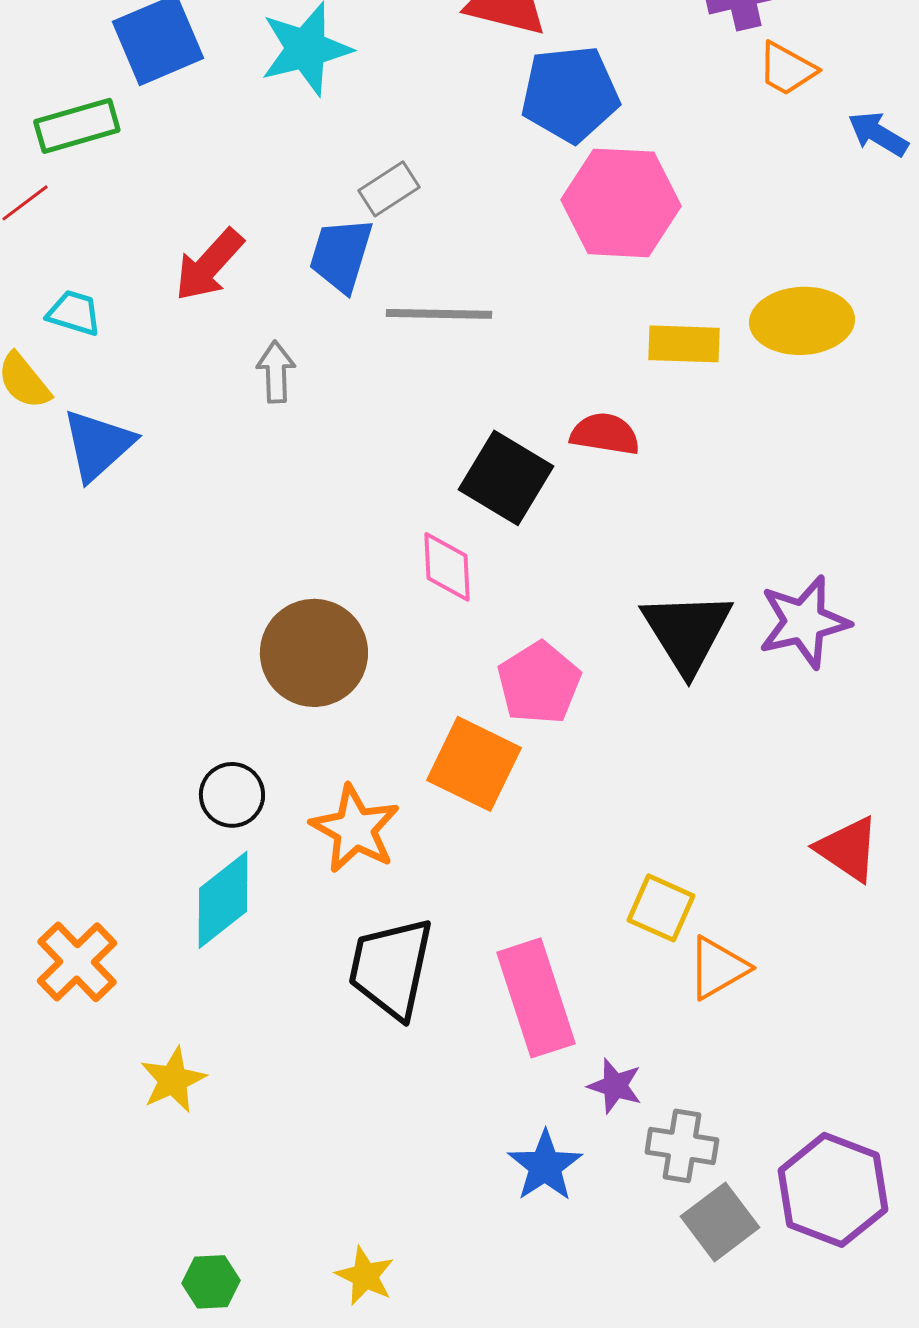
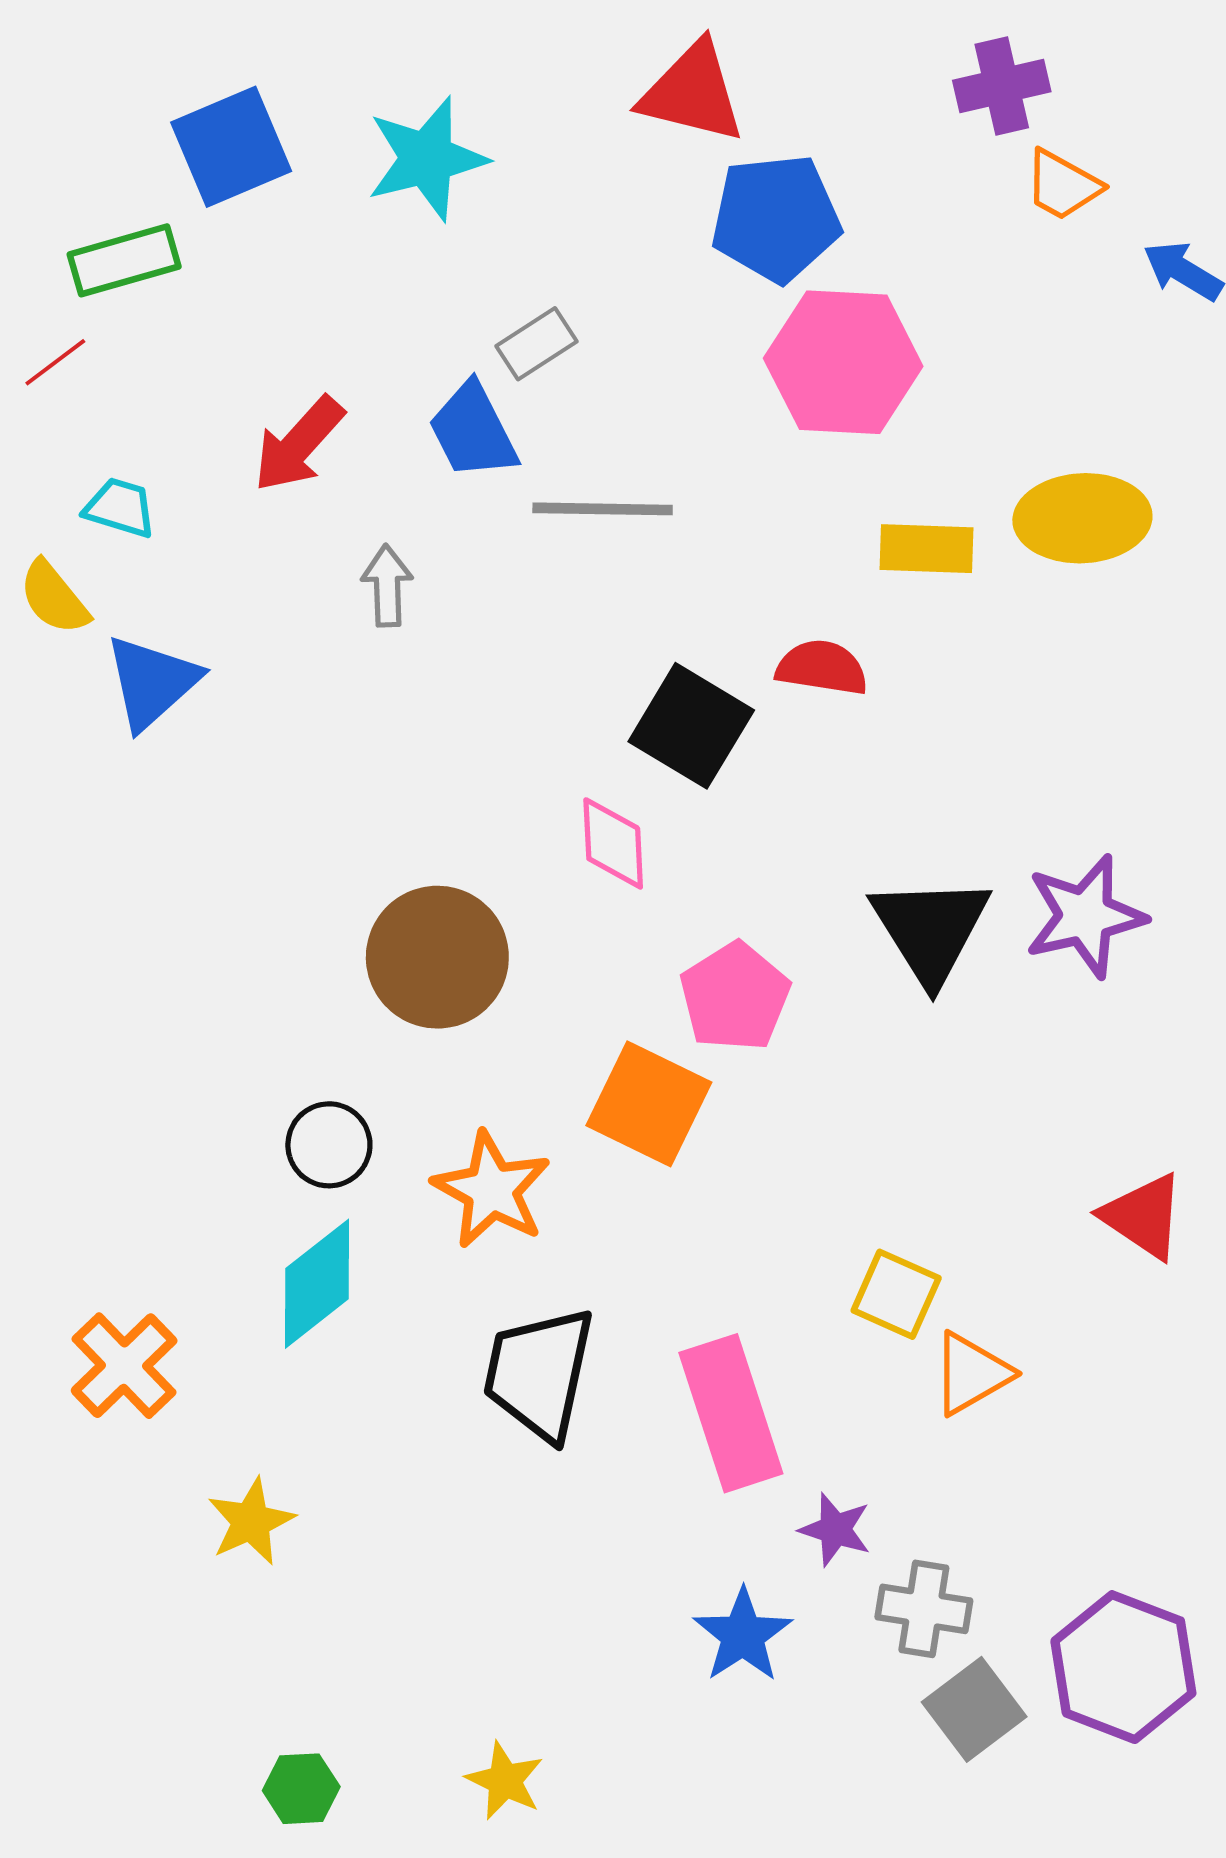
blue trapezoid: (341, 255) -> (473, 431), turned -44

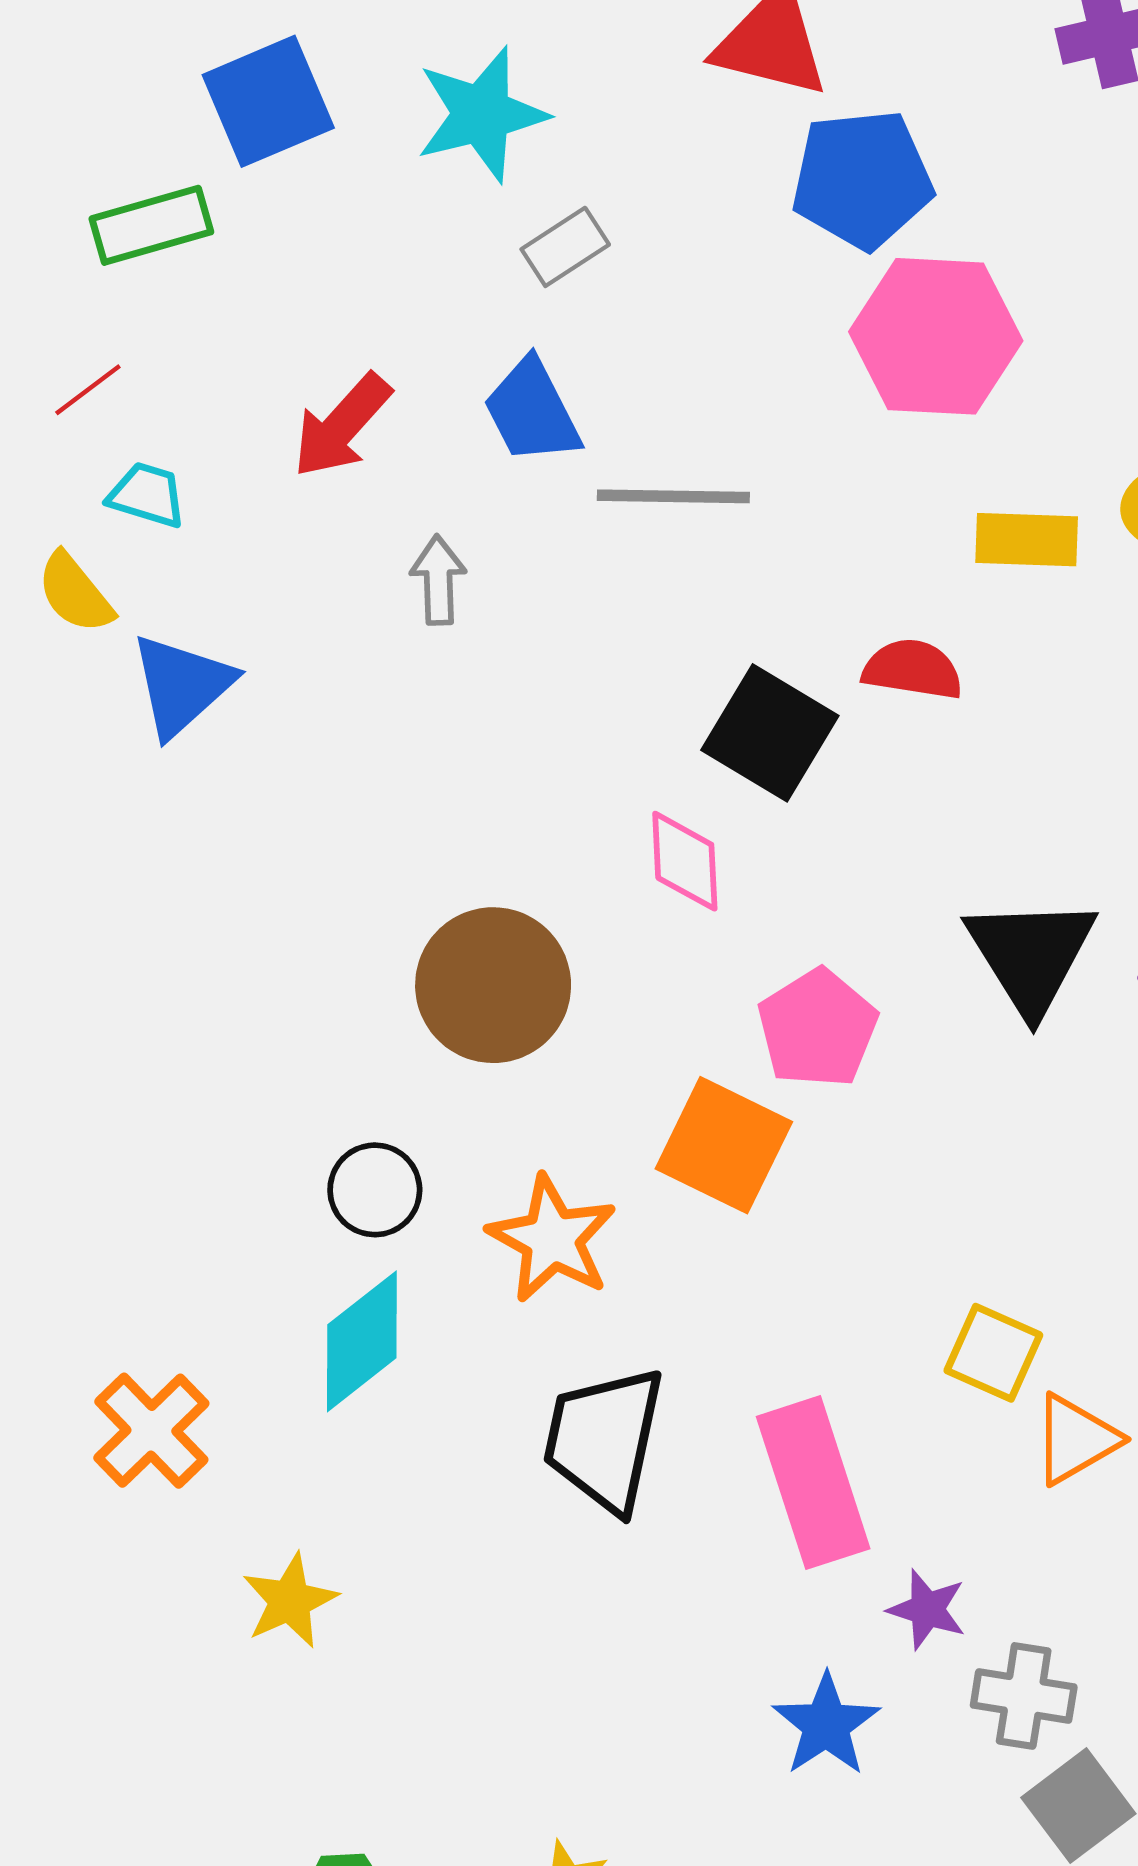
gray rectangle: (536, 344) -> (565, 247), moved
red line: (55, 362) -> (88, 390), moved

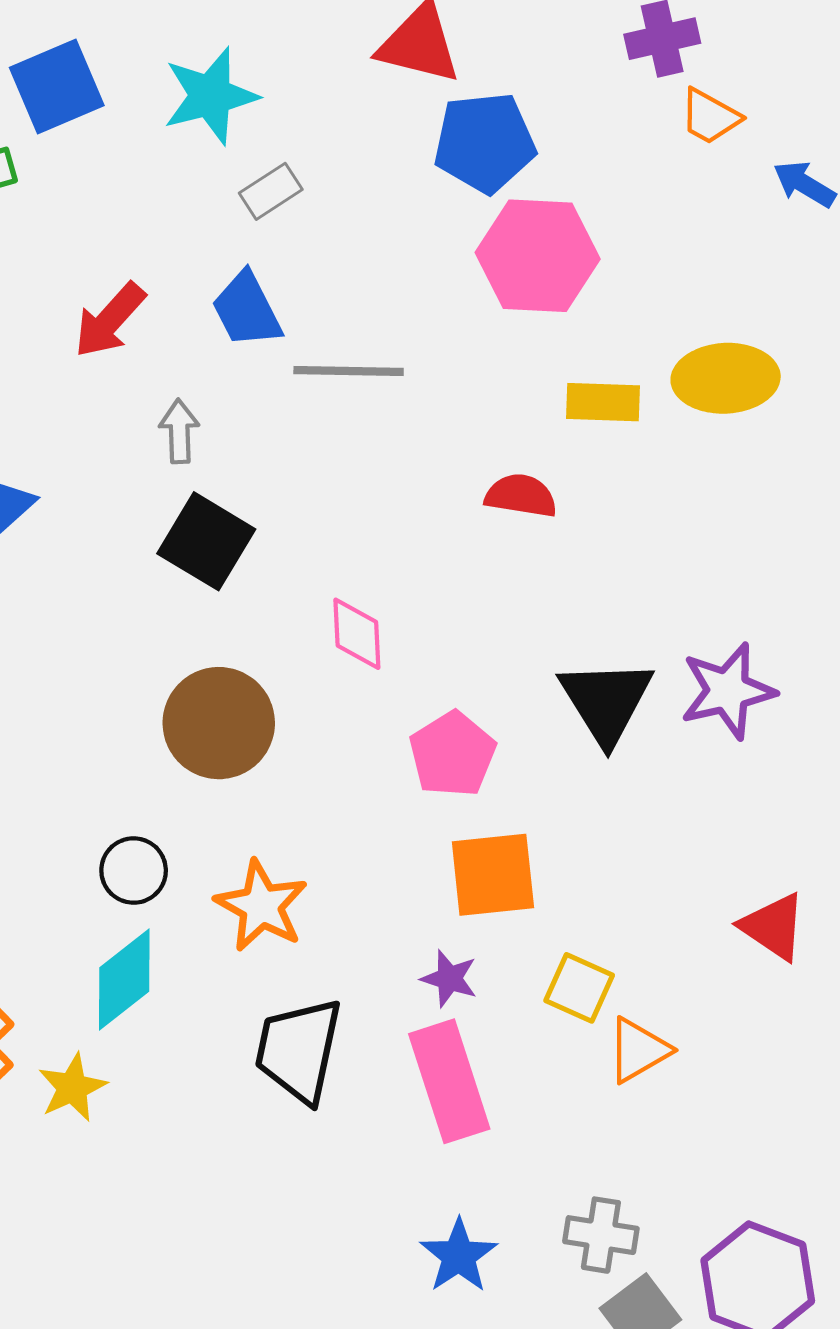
black square: (770, 733) -> (206, 541), moved
orange square: (724, 1145) -> (493, 875), moved, turned -32
yellow star: (290, 1601) -> (72, 1088), moved
purple star: (927, 1609) -> (449, 979), moved

